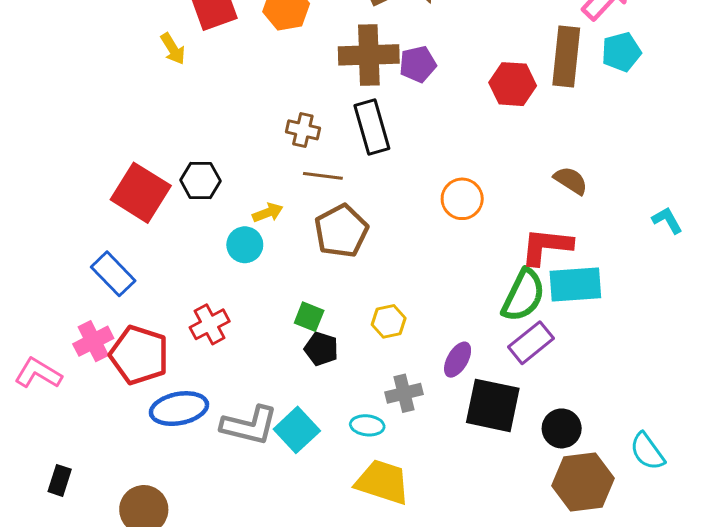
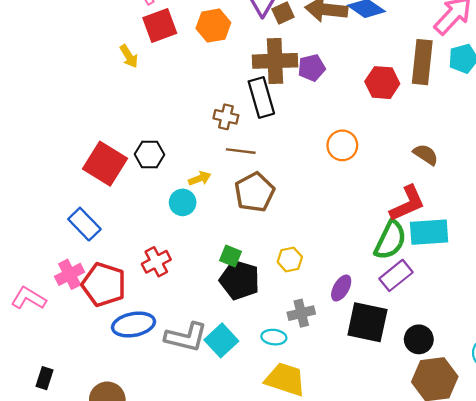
black rectangle: (372, 127) -> (261, 97), moved
orange circle: (462, 199) -> (342, 145), moved
red L-shape: (546, 246) -> (407, 204), turned 150
black pentagon: (321, 349) -> (240, 280), size x1.6

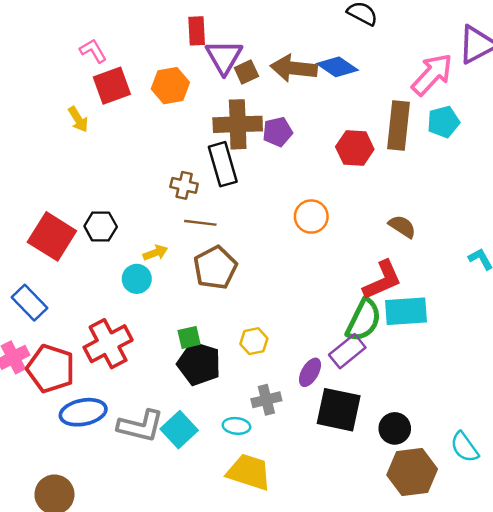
green square: (231, 256) -> (189, 337), turned -35
red cross: (156, 262) -> (108, 344), size x1.5
purple rectangle: (396, 275) -> (347, 351), moved

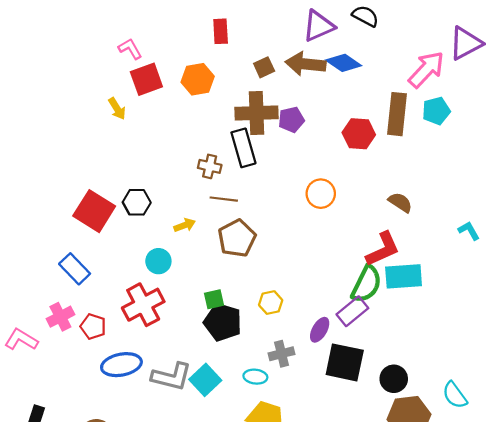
purple triangle: (224, 57) -> (319, 26), moved, turned 36
cyan circle: (137, 279) -> (158, 261), moved
red pentagon: (51, 369) -> (93, 326), size x0.6

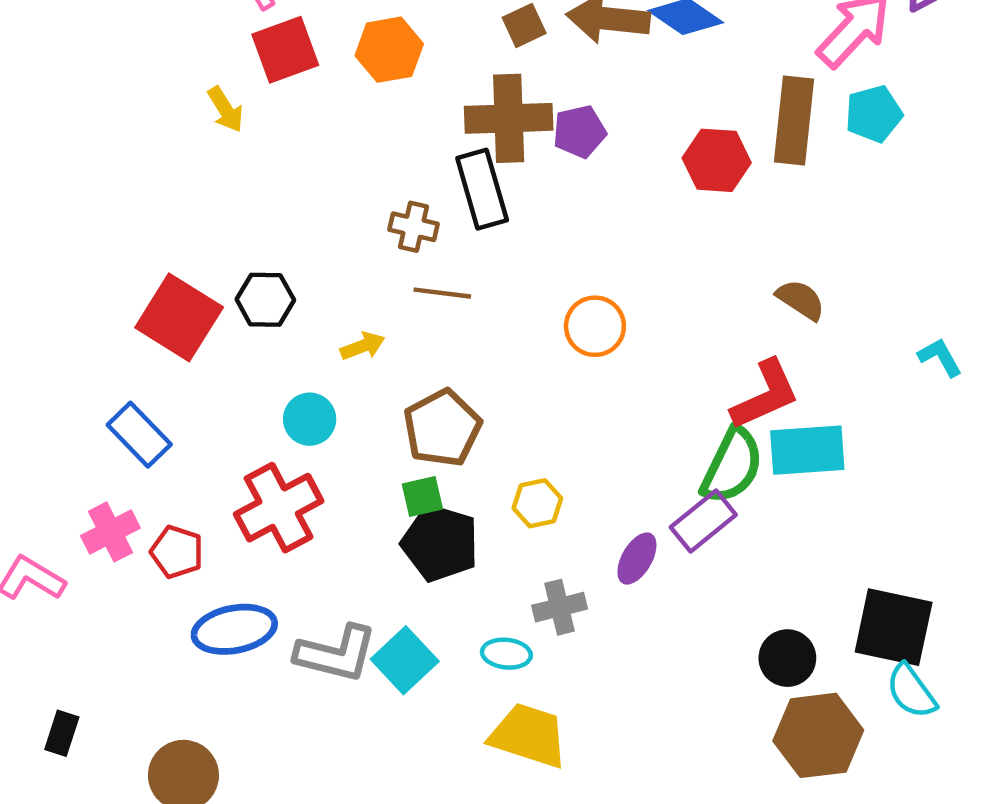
orange circle: (321, 194) -> (595, 326), moved
brown pentagon: (237, 238) -> (442, 428), moved
black square: (345, 362) -> (894, 627), moved

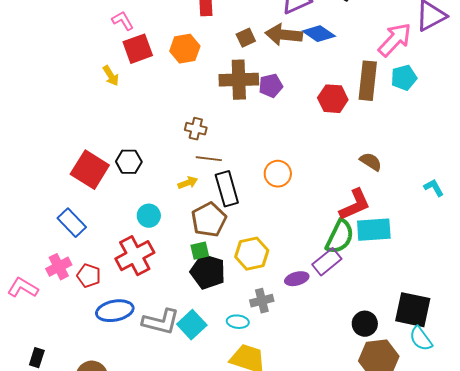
black rectangle: (482, 189) -> (227, 189), moved
yellow arrow: (363, 346) -> (188, 183), moved
yellow hexagon: (537, 503) -> (252, 254), size x1.5
purple ellipse: (637, 559) -> (297, 279), turned 45

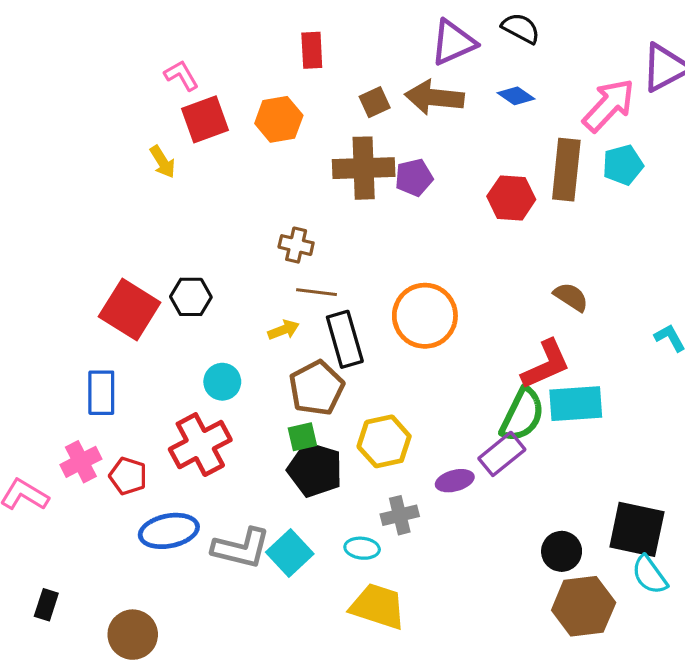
blue diamond: (319, 34) -> (516, 96), moved, size x0.7
orange circle: (278, 174) -> (425, 316), size x1.5
blue rectangle: (72, 223) -> (101, 393), turned 44

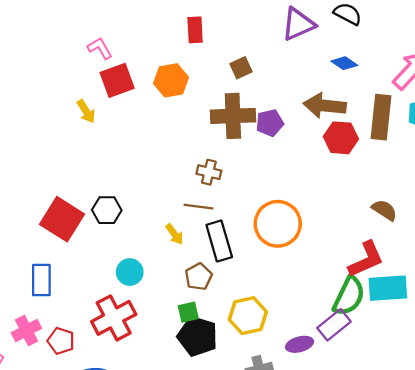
brown arrow: (434, 97) -> (325, 106), moved
brown cross: (296, 245) -> (209, 172), moved
yellow arrow: (284, 330) -> (174, 234), turned 75
brown pentagon: (317, 388) -> (199, 277), size x0.7

